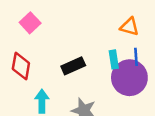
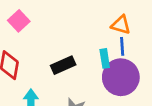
blue line: (136, 57) -> (122, 46), moved

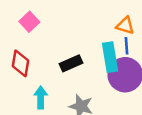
cyan rectangle: (105, 58) -> (110, 57), size x1.6

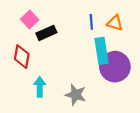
blue line: (126, 46) -> (91, 22), moved
black rectangle: (71, 63) -> (46, 33), moved

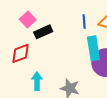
red diamond: (22, 57) -> (21, 53), turned 60

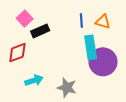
cyan arrow: (37, 81) -> (34, 80), turned 72

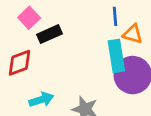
blue line: (81, 21) -> (115, 16), moved
orange triangle: (103, 22) -> (133, 34), moved

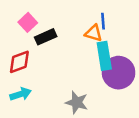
orange triangle: (133, 34) -> (93, 33), moved
cyan arrow: (41, 100) -> (21, 94), moved

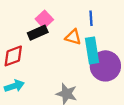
pink square: (28, 22) -> (44, 19), moved
orange triangle: (93, 33) -> (73, 37), moved

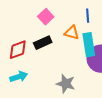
black rectangle: (38, 33) -> (43, 43), moved

